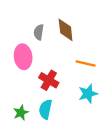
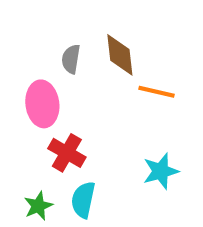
orange line: (86, 63) -> (157, 92), moved
red cross: (49, 80) -> (67, 153), moved

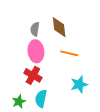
orange line: (157, 92) -> (69, 53), moved
pink ellipse: (42, 104) -> (36, 51), moved

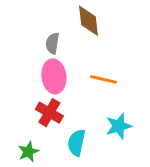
brown diamond: (59, 27) -> (89, 21), moved
cyan semicircle: (41, 99) -> (77, 143), moved

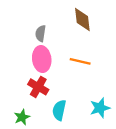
brown diamond: (89, 21) -> (82, 19), moved
cyan star: (119, 126) -> (100, 108), moved

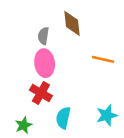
brown diamond: (82, 19) -> (72, 23), moved
orange line: (80, 61) -> (103, 59), moved

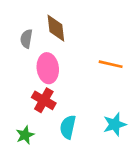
brown diamond: (72, 23) -> (56, 28), moved
gray semicircle: (43, 36) -> (26, 39), moved

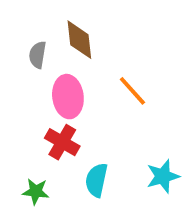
orange line: (111, 64) -> (132, 91), moved, turned 35
green star: (25, 135) -> (36, 191), turned 30

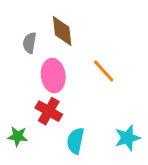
green star: (36, 191) -> (18, 136), moved

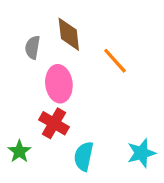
orange line: (104, 71) -> (115, 61), moved
green star: (18, 136) -> (19, 151), turned 30

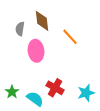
red cross: (54, 123) -> (55, 88), moved
cyan semicircle: (84, 156) -> (35, 99), moved, turned 114

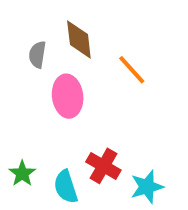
cyan star: (86, 93) -> (147, 187), moved
cyan semicircle: (35, 99) -> (66, 187), turned -144

